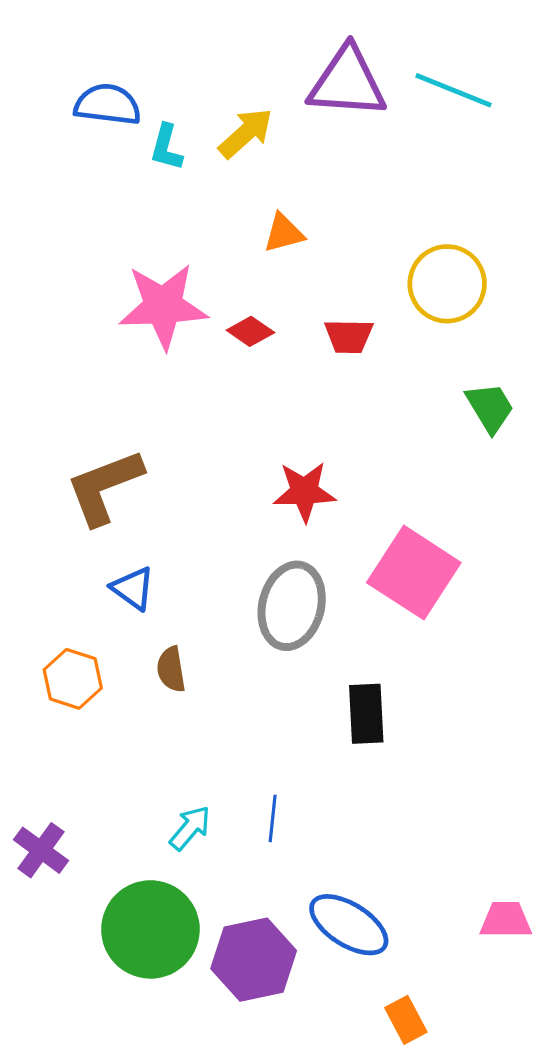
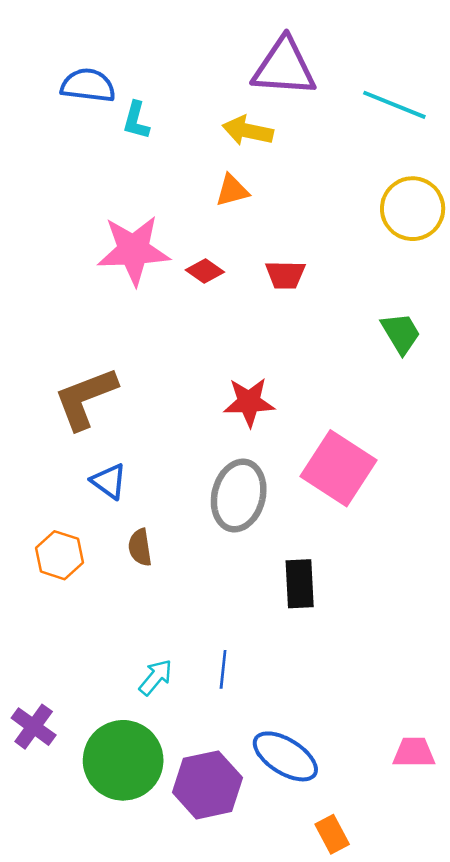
cyan line: (453, 90) -> (394, 105), moved
yellow arrow: (246, 133) -> (248, 131), moved, turned -126
yellow circle: (447, 284) -> (413, 209), moved
purple cross: (41, 850) -> (34, 727), moved

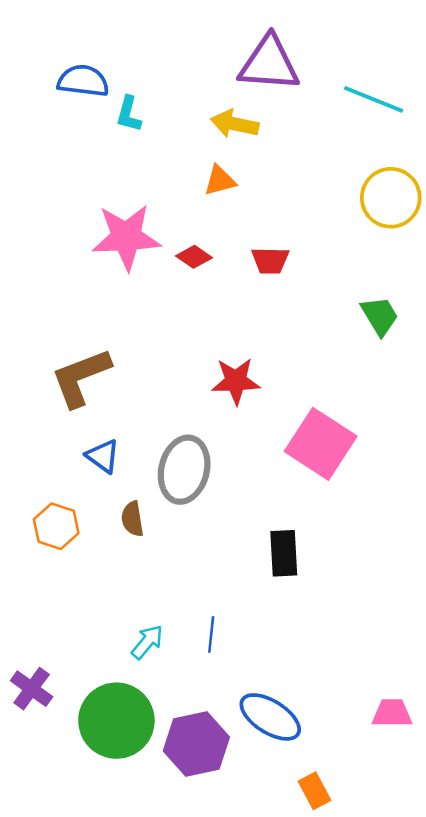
gray ellipse: (239, 496) -> (184, 470), moved

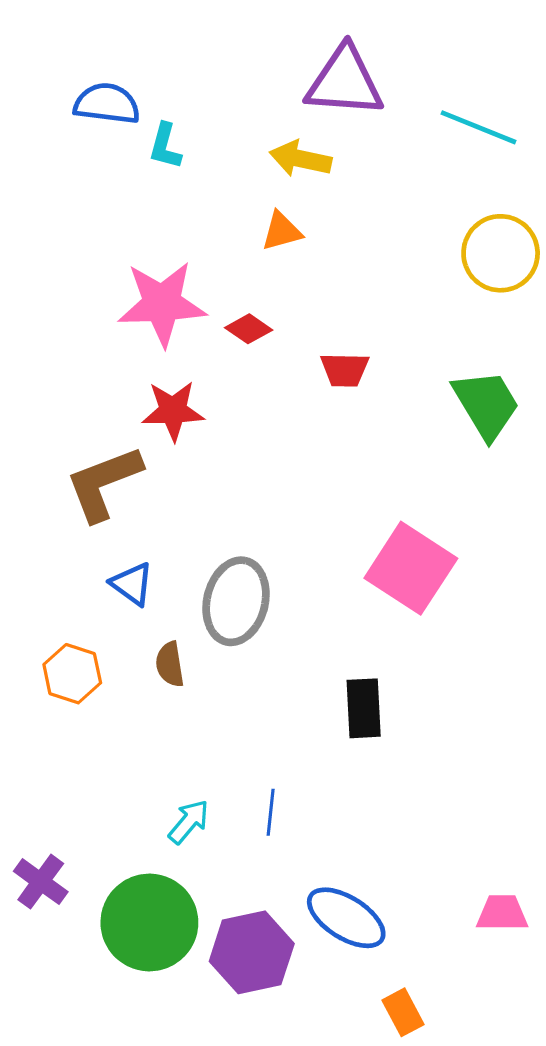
red trapezoid: (270, 260) -> (345, 370), moved
green trapezoid: (380, 316) -> (486, 404), size x1.4
red star: (236, 381) -> (173, 411), moved

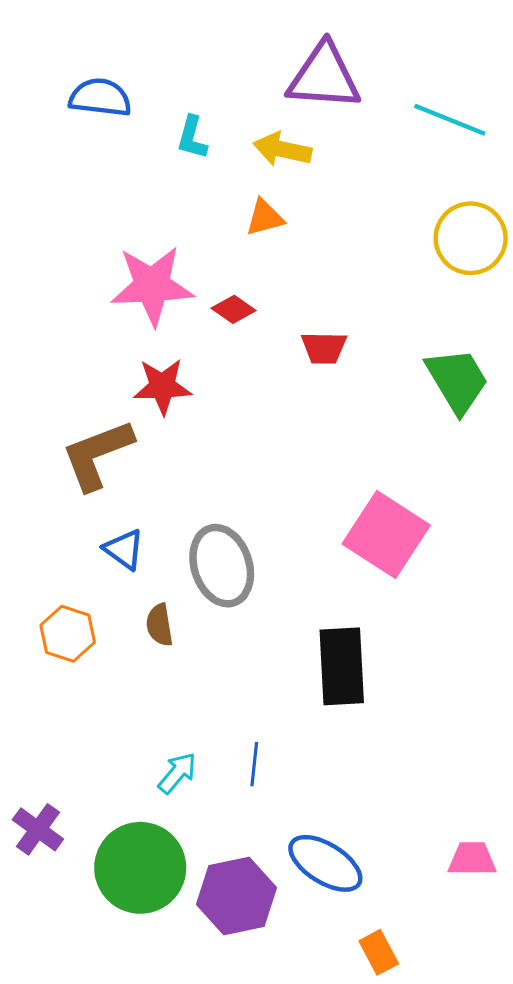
cyan L-shape: (165, 146) -> (192, 138), moved
gray ellipse: (236, 601) -> (222, 566), turned -32
black rectangle: (364, 708) -> (342, 666), size x1.4

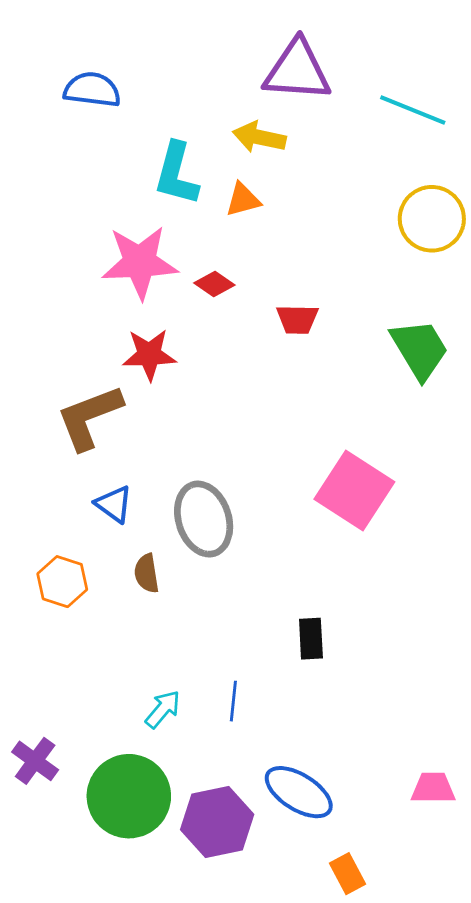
cyan L-shape: (192, 138) -> (176, 174), moved, size x1.6
black rectangle: (342, 666) -> (311, 639), moved, size x0.6

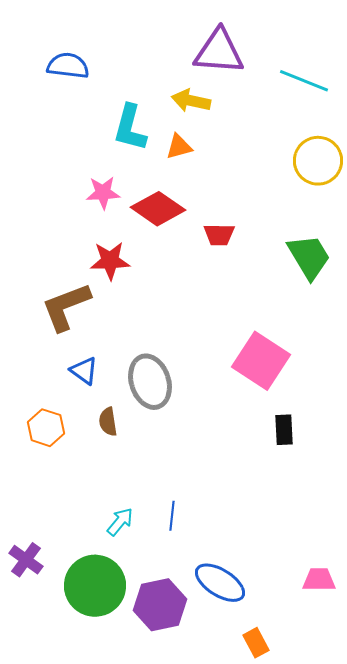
pink star: (140, 262) -> (103, 193), size x0.6
red diamond: (214, 284) -> (158, 209), size x1.8
black rectangle: (311, 639) -> (284, 430), moved

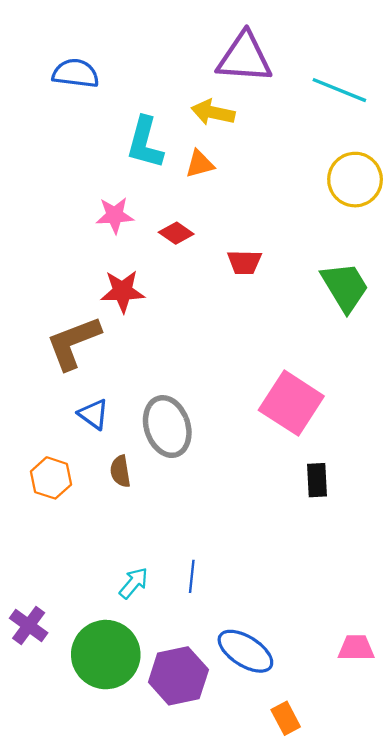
red diamond: (158, 209) -> (176, 233), size x0.6

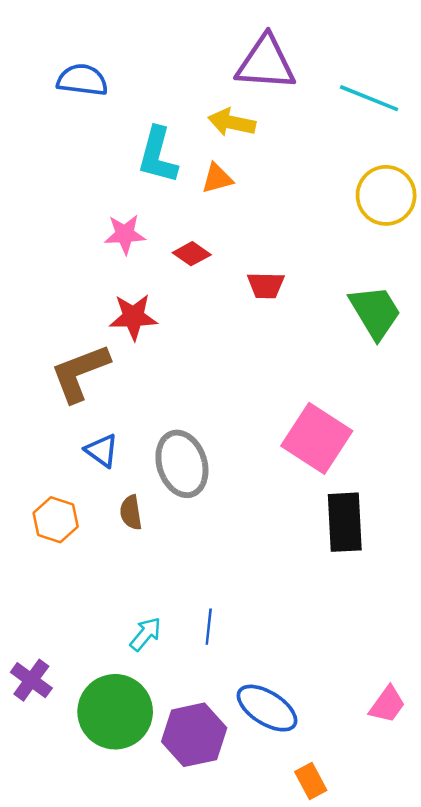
black rectangle: (317, 480) -> (345, 522), size x1.6
pink trapezoid: (356, 648) -> (387, 704), turned 126

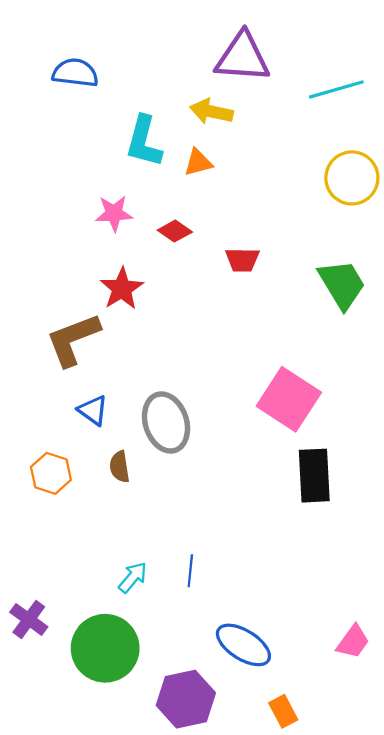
cyan line: (369, 98) -> (336, 89), turned -38
red star: (133, 317) -> (122, 289), turned -30
purple hexagon: (194, 735) -> (186, 699), moved

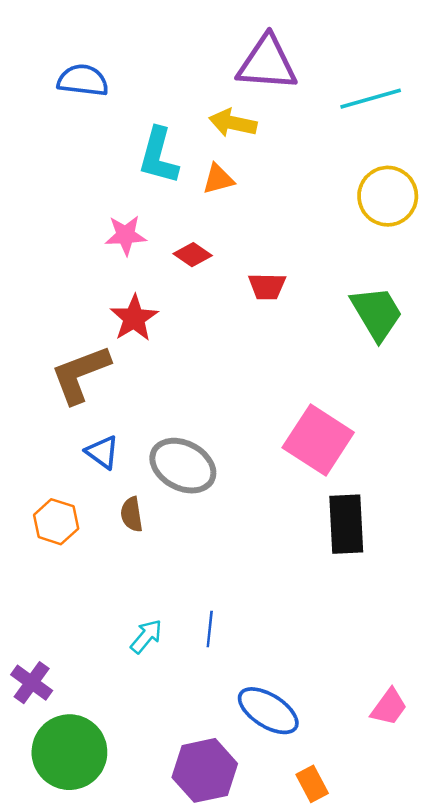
gray ellipse: (166, 422) -> (183, 466), turned -44
green circle: (105, 648) -> (69, 752), moved

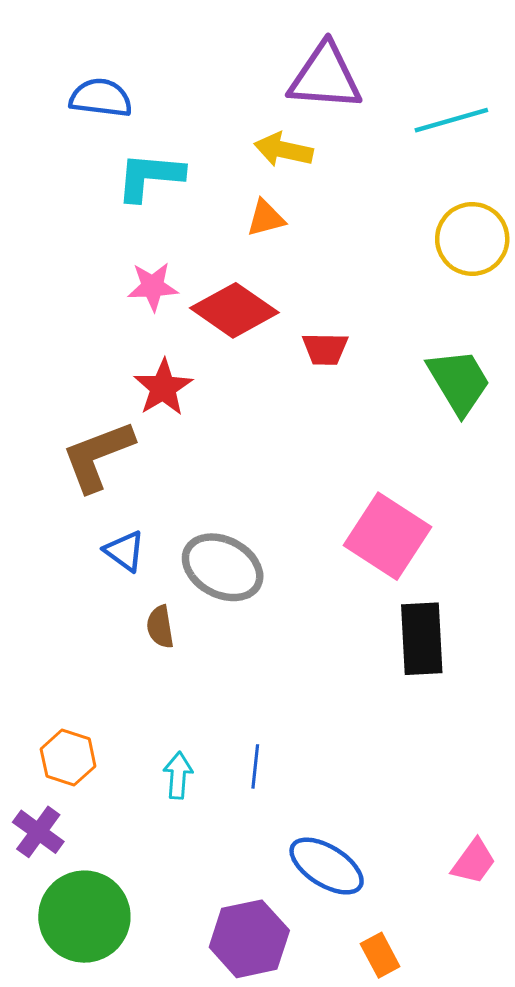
cyan L-shape: (158, 156) -> (150, 177), moved, turned 80
red diamond: (193, 255) -> (234, 310), size x1.8
orange hexagon: (56, 522) -> (68, 758), moved
cyan arrow: (146, 636) -> (178, 775), turned -36

